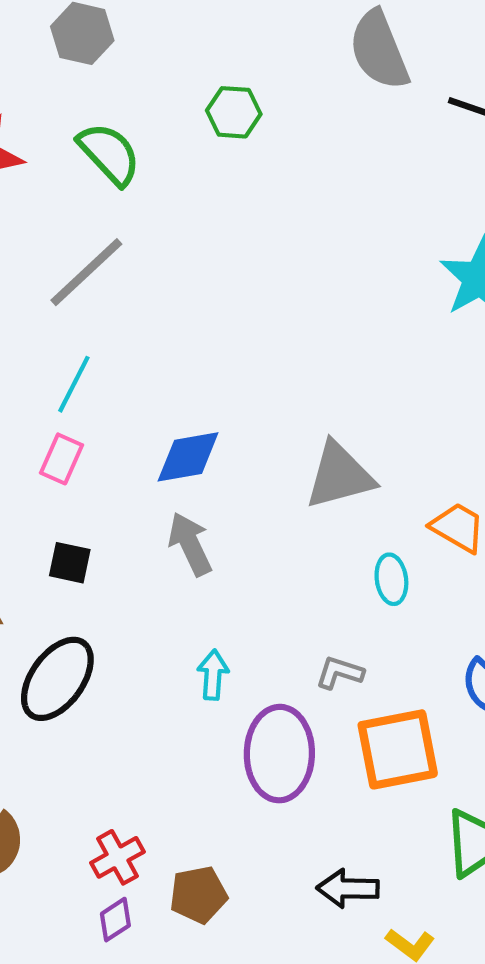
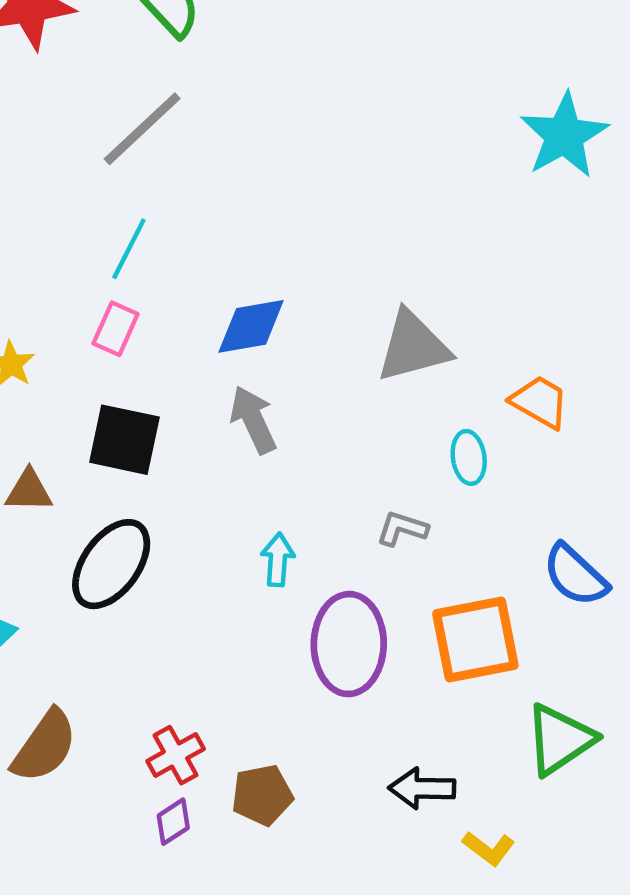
black square: (70, 563) -> (124, 440), size x1.6
gray L-shape: (340, 673) -> (402, 529), moved

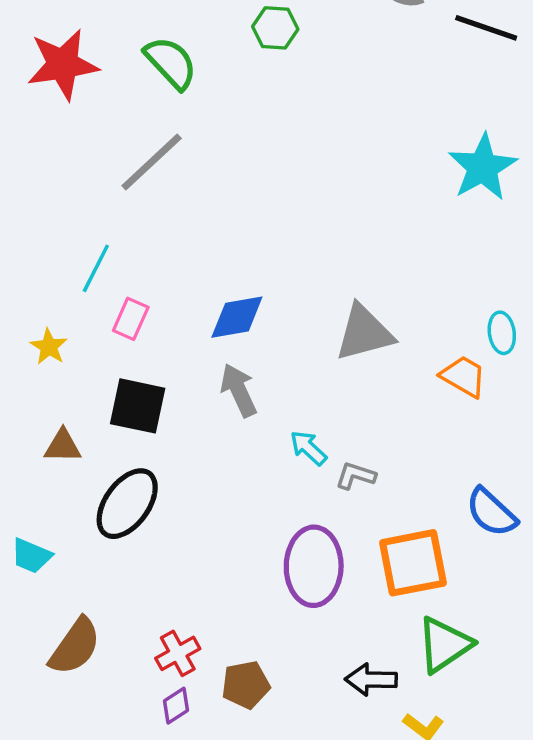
cyan line: (129, 249) -> (96, 268), moved
cyan ellipse: (469, 457) -> (502, 333), moved
cyan arrow: (278, 560) -> (308, 448), moved, turned -51
green triangle: (560, 740) -> (444, 645), moved

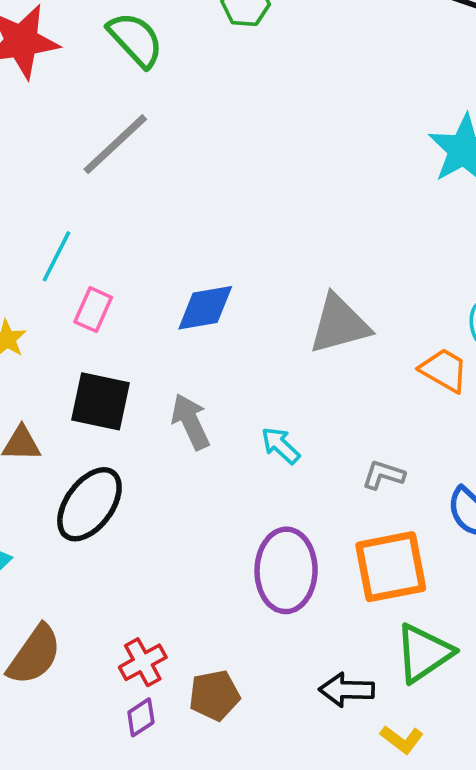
gray arrow: (239, 390) -> (191, 422), moved
gray L-shape: (355, 476) -> (383, 475), moved

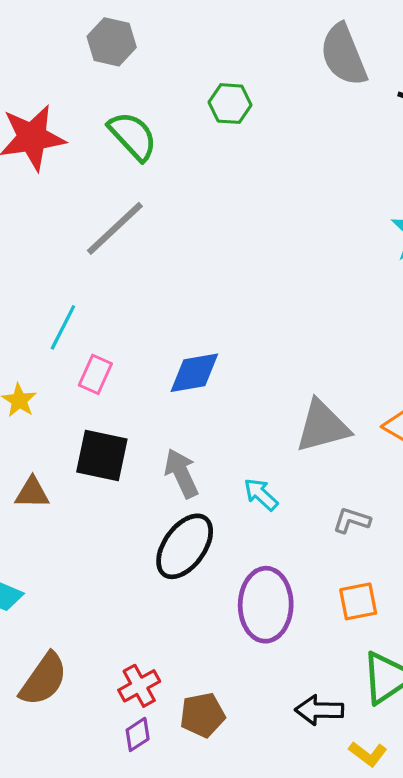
gray triangle: (339, 324) -> (322, 426), moved
black ellipse: (89, 504) -> (185, 546), moved
orange square: (391, 567) -> (358, 601), size x0.6

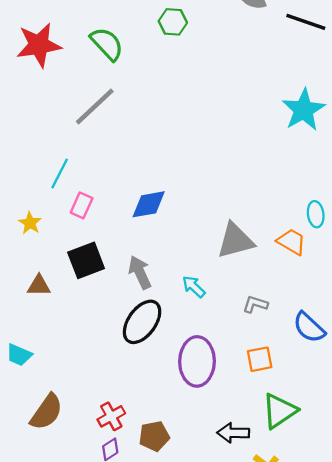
black square: (102, 455) -> (86, 260), turned -33

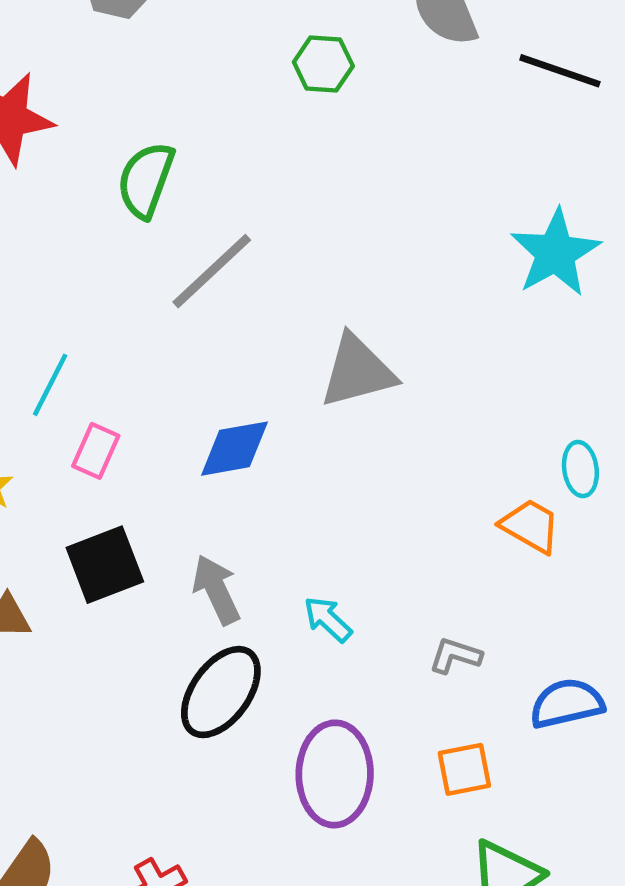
green hexagon: (173, 22) -> (323, 64), moved
green semicircle: (107, 44) -> (146, 180), moved, turned -117
gray line: (95, 107) -> (212, 271), moved
gray triangle: (235, 241) -> (357, 371), moved
blue semicircle: (309, 327) -> (567, 703), turned 124

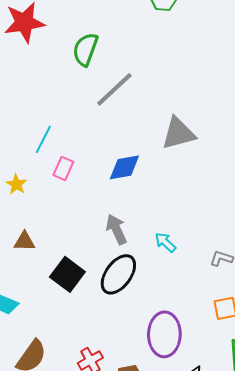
black square: (105, 565) -> (67, 274), moved, turned -32
purple ellipse: (335, 774) -> (164, 334), moved

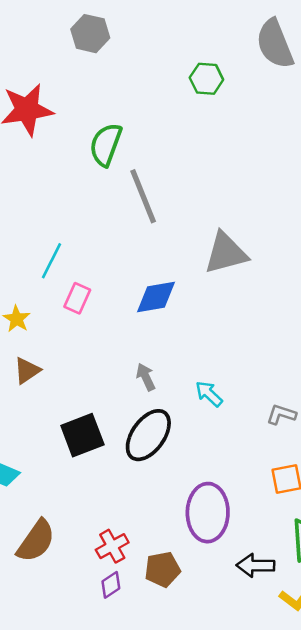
gray line: (114, 89) -> (143, 196), turned -69
gray arrow: (116, 229) -> (146, 377), size x0.7
brown triangle: (24, 241) -> (27, 371), moved, turned -35
black square: (67, 274) -> (82, 435), turned 32

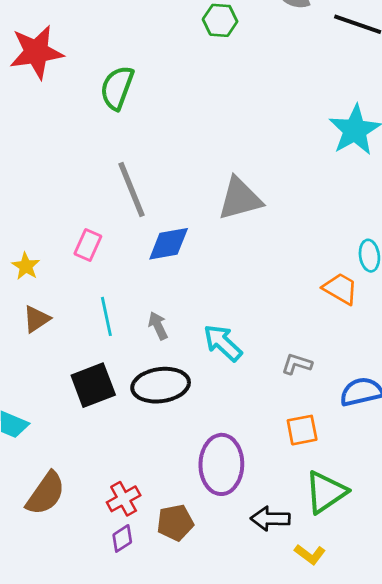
gray line: (143, 196) -> (132, 190), moved
cyan line: (51, 261) -> (106, 316), moved, turned -39
cyan arrow: (209, 394) -> (223, 343), size x1.4
black ellipse: (148, 435) -> (161, 385), turned 46

